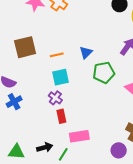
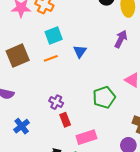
green pentagon: (104, 72) -> (104, 97), moved
cyan square: (60, 77) -> (54, 35), moved
blue cross: (14, 102) -> (22, 126), moved

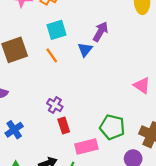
purple arrow: (121, 39) -> (100, 32), moved
orange line: (51, 58) -> (52, 55), turned 72
green pentagon: (104, 97) -> (112, 127), moved, turned 30

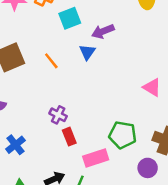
cyan square: (57, 30) -> (70, 18), moved
purple arrow: (100, 32) -> (103, 31), turned -138

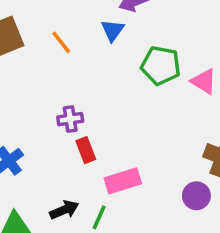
purple cross: (58, 115) -> (70, 119), turned -36
green pentagon: (123, 135) -> (161, 66), moved

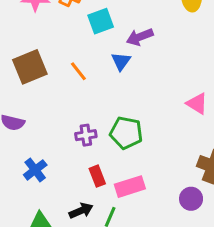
green pentagon: (161, 66) -> (126, 133), moved
red rectangle: (86, 150) -> (97, 176), moved

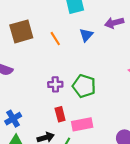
purple arrow: (140, 37) -> (114, 23), moved
blue cross: (35, 170) -> (13, 119), moved

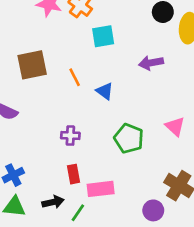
blue triangle: (86, 35) -> (105, 91), moved, turned -40
green pentagon: (84, 86) -> (129, 138), moved

